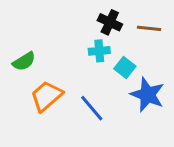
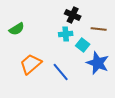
brown line: (149, 28) -> (99, 29), moved
green semicircle: (24, 61) -> (17, 29), moved

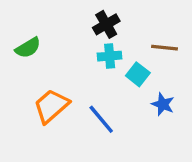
black cross: (73, 15) -> (106, 24), moved, turned 35
blue star: (98, 63) -> (163, 104), size x0.6

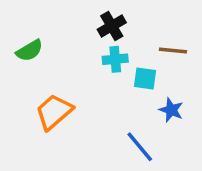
cyan square: (138, 74) -> (145, 79), turned -30
blue line: (101, 119) -> (140, 147), moved

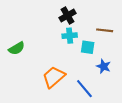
green semicircle: (30, 51) -> (17, 48), moved
orange trapezoid: (54, 112) -> (54, 77), moved

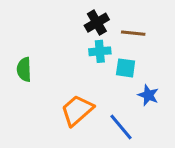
brown line: (105, 30) -> (133, 33), moved
green semicircle: (17, 48) -> (24, 69), turned 119

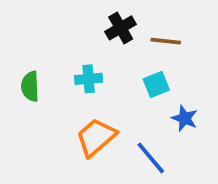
cyan cross: (100, 51) -> (89, 79), moved
cyan square: (126, 68) -> (156, 84), turned -30

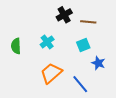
cyan cross: (89, 79) -> (47, 42), turned -32

